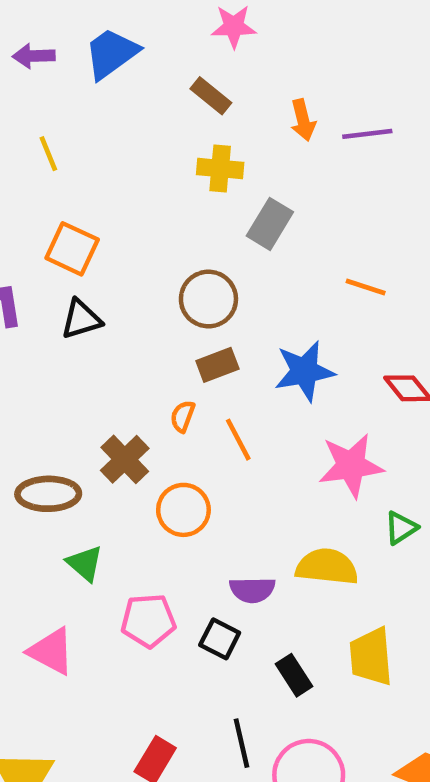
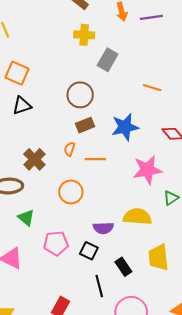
orange line: (238, 440) -> (95, 159), turned -60
brown cross: (125, 459) -> (34, 159), moved
black line: (241, 743) -> (99, 286), moved

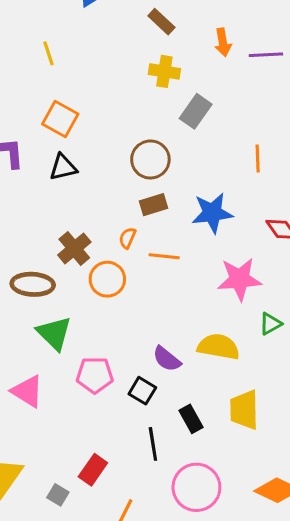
orange line: (152, 88) -> (258, 159), turned 66
orange circle: (71, 192) -> (107, 279), moved
green triangle: (26, 218) -> (54, 333), size x1.4
purple semicircle: (103, 228) -> (167, 359), turned 36

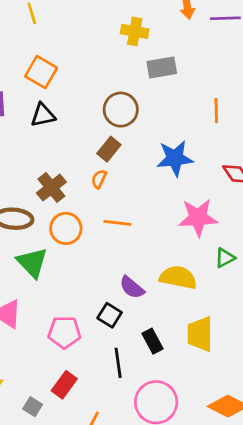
gray rectangle: (196, 111) -> (162, 67), turned 44
brown rectangle: (153, 205) -> (109, 149), moved, turned -35
orange line: (164, 256) -> (117, 223), moved
orange circle: (107, 279) -> (66, 228), moved
pink pentagon: (95, 375) -> (64, 332), moved

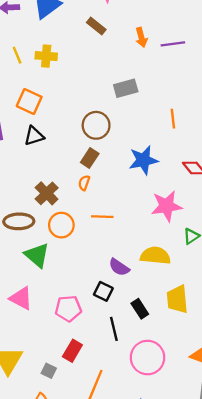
yellow cross: (135, 31) -> (46, 56), moved

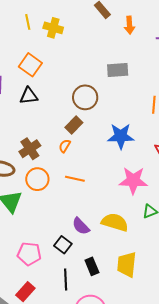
orange arrow: (141, 37) -> (129, 25), moved

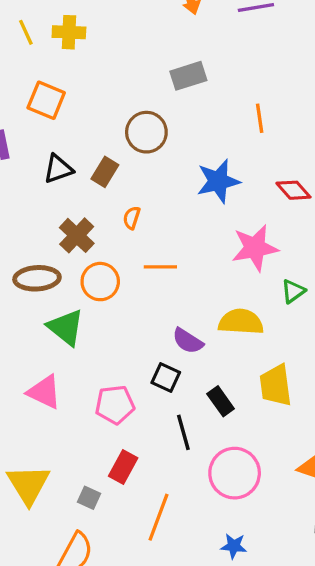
black triangle: (29, 96) -> (58, 169), moved
brown rectangle: (74, 125) -> (105, 172), moved

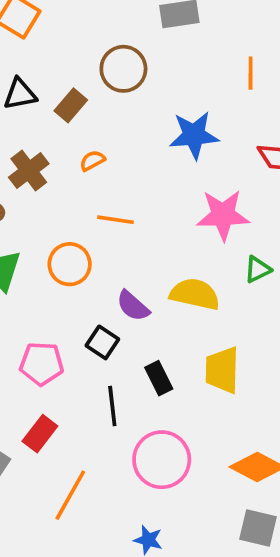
orange semicircle: (132, 218) -> (92, 161), turned 35
orange circle: (100, 282) -> (70, 264), moved

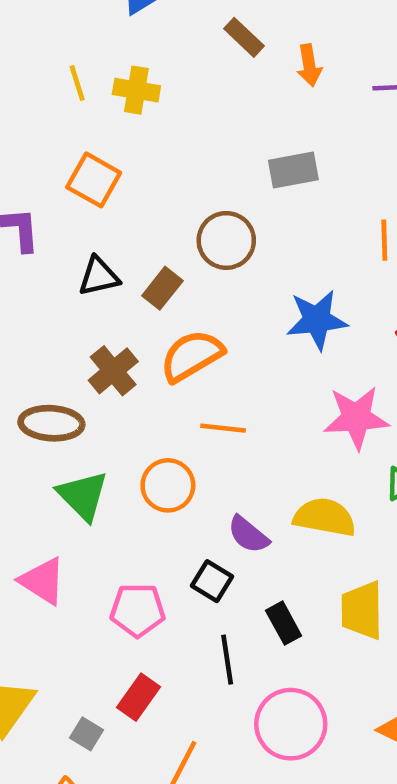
orange semicircle: (92, 161) -> (192, 356), size x2.0

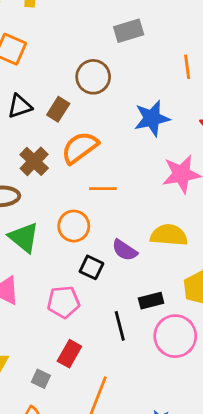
black square: (212, 581) -> (91, 267), moved
black rectangle: (284, 623) -> (151, 301), turned -70
pink circle: (291, 724) -> (175, 336), moved

